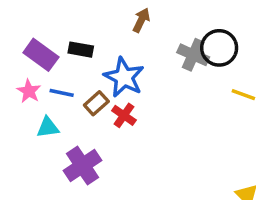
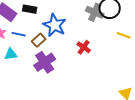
red cross: (124, 115) -> (84, 47), moved
purple cross: (82, 166) -> (45, 62), moved

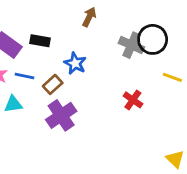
blue star: (55, 25) -> (75, 63), size x0.7
red cross: (84, 47) -> (133, 100), moved

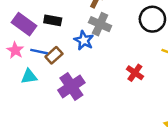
gray cross: (131, 45) -> (100, 24), moved
brown rectangle: (53, 84) -> (54, 55), moved

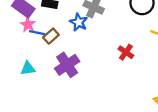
pink star: (15, 50) -> (28, 25), moved
cyan triangle: (29, 76) -> (28, 68), moved

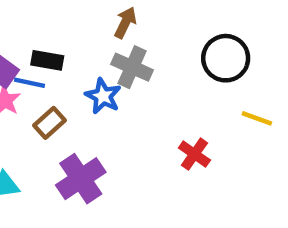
blue line: (37, 33) -> (29, 83), moved

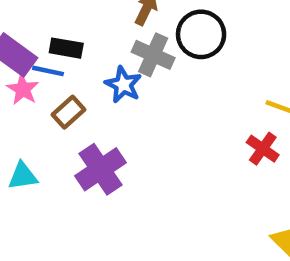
black circle: (226, 58) -> (201, 34), moved
red cross: (194, 154) -> (263, 149), moved

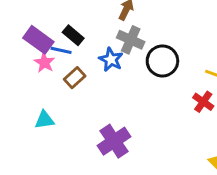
black circle: (201, 34) -> (162, 61), moved
black rectangle: (66, 48) -> (73, 35), turned 30
purple cross: (100, 169) -> (114, 141), moved

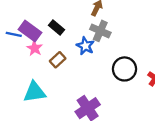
blue line: (61, 50) -> (14, 34), moved
black circle: (162, 61) -> (124, 69), moved
cyan triangle: (44, 120) -> (35, 92), size x1.5

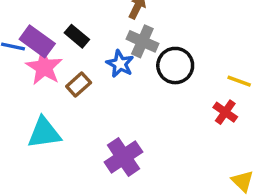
pink star: (35, 48) -> (44, 67), size x1.5
black circle: (124, 69) -> (175, 66), moved

